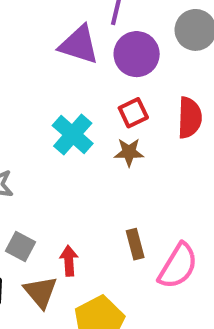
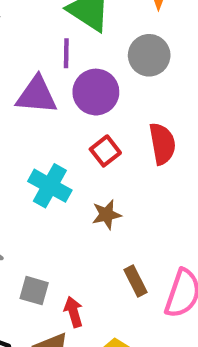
brown star: (129, 152) -> (107, 215), moved
gray square: (21, 247) -> (34, 291), moved

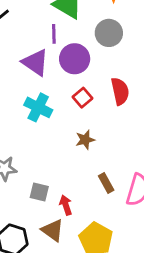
purple triangle: (37, 95) -> (35, 62), turned 32
cyan cross: (50, 186) -> (38, 107), moved

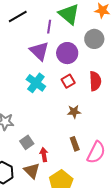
purple line: (54, 34) -> (49, 27), moved
brown star: (85, 140) -> (74, 112), moved
gray square: (39, 192) -> (27, 142), turned 32

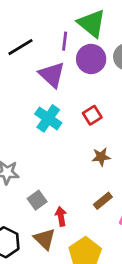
black line: (18, 16) -> (20, 47), moved
purple circle: (67, 53) -> (91, 59), moved
brown rectangle: (75, 144) -> (103, 201), turned 72

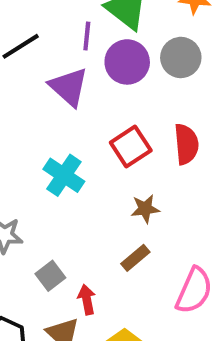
red square: (92, 115) -> (131, 147), size x1.4
cyan cross: (48, 118) -> (64, 175), moved
brown rectangle: (103, 201) -> (135, 258), moved

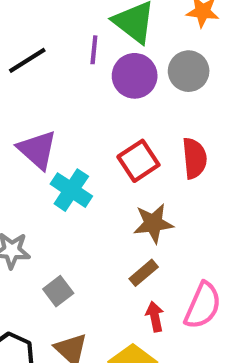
purple triangle: (69, 87) -> (37, 150), moved
brown star: (145, 209) -> (153, 223), size x1.4
red arrow: (87, 300) -> (155, 317), moved

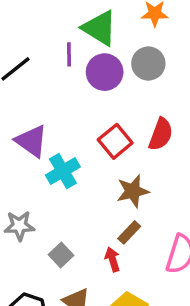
red semicircle: (194, 158) -> (161, 134), turned 32
cyan cross: (71, 190) -> (63, 171), turned 32
red arrow: (155, 317) -> (113, 259), moved

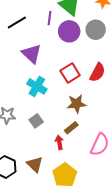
purple triangle: (31, 141) -> (31, 54), moved
cyan cross: (63, 171) -> (37, 86), turned -36
gray square: (61, 255) -> (36, 121), moved

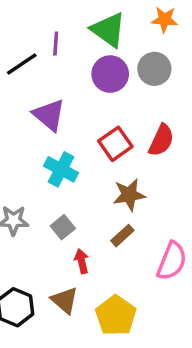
purple line: (50, 18) -> (56, 44), moved
red arrow: (59, 142) -> (82, 261), moved

